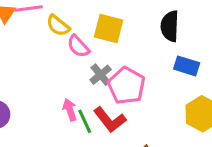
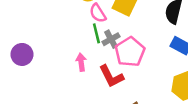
green line: (85, 121) -> (96, 33), moved

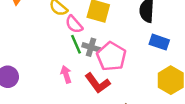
gray cross: (111, 39) -> (91, 47), turned -35

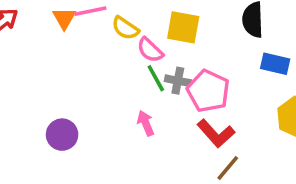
red L-shape: (97, 83) -> (216, 133), moved

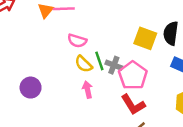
yellow square: (183, 27) -> (145, 38), moved
yellow semicircle: (125, 28) -> (84, 64), moved
pink semicircle: (150, 50) -> (77, 41), moved, turned -36

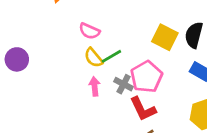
green line: (99, 61) -> (111, 56), turned 72
gray cross: (114, 65) -> (124, 84), moved
purple circle: (31, 88) -> (17, 59), moved

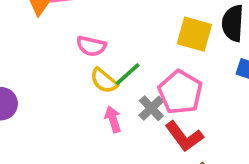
gray cross: (124, 84) -> (151, 108), turned 30

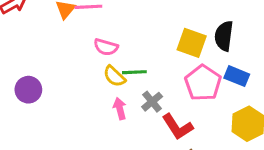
green line: (128, 74) -> (134, 72), turned 35
pink pentagon: (180, 92) -> (203, 83), moved

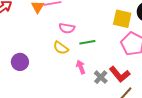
yellow semicircle: (114, 76) -> (61, 48), moved
gray cross: (152, 102) -> (101, 77), moved

